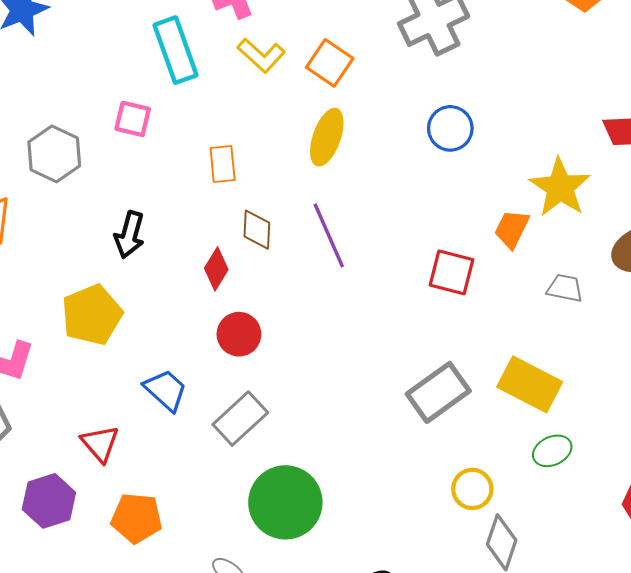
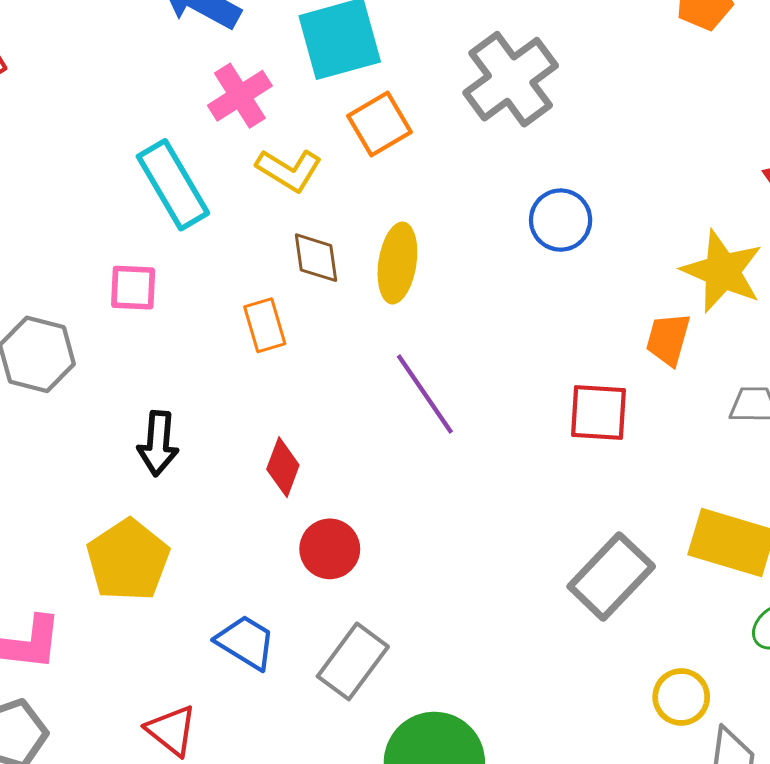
orange square: (330, 63) -> (380, 124), moved, turned 36
brown diamond: (257, 230) -> (316, 258), moved

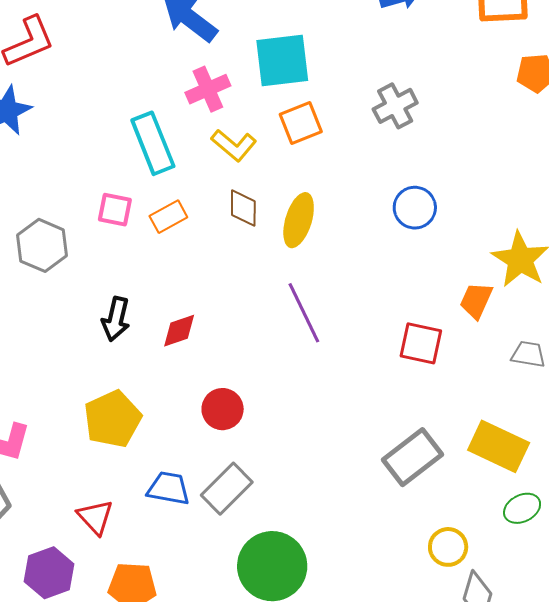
gray cross: (511, 79) -> (395, 106), size x0.7
orange rectangle: (265, 325) -> (168, 217), moved, turned 69
red diamond: (283, 467) -> (179, 331), moved, turned 42
yellow pentagon: (128, 560) -> (112, 419), moved
blue trapezoid: (246, 642) -> (169, 488), moved, turned -30

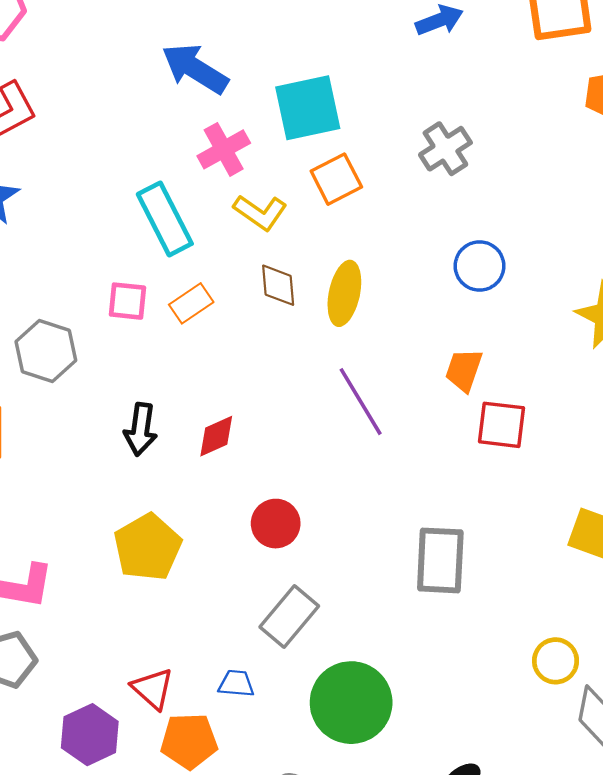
orange trapezoid: (476, 300) -> (464, 370), moved
gray rectangle: (413, 457) -> (440, 560), moved, turned -44
blue trapezoid: (169, 488) -> (236, 684), moved, size x0.7
red triangle: (95, 517) -> (153, 689), moved

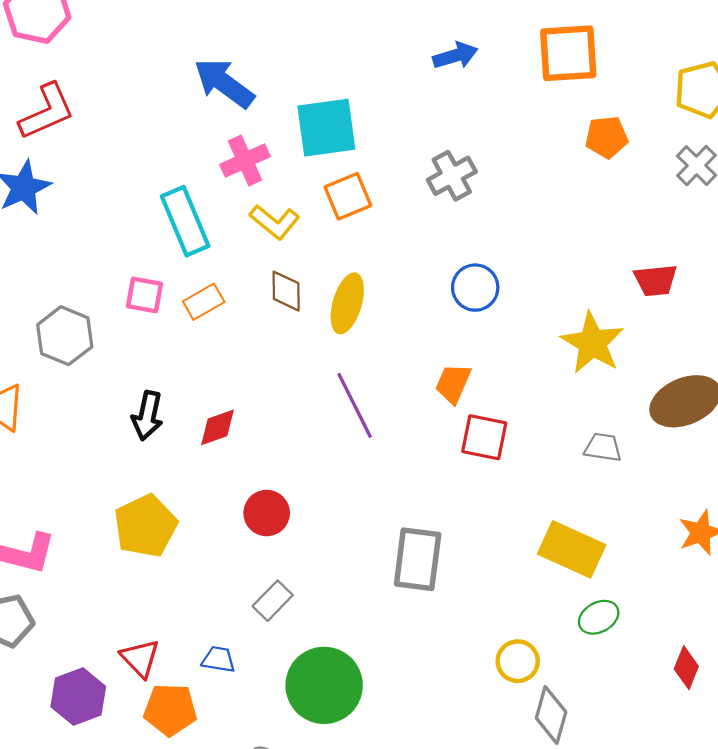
gray rectangle: (289, 616) -> (273, 601), size x0.7

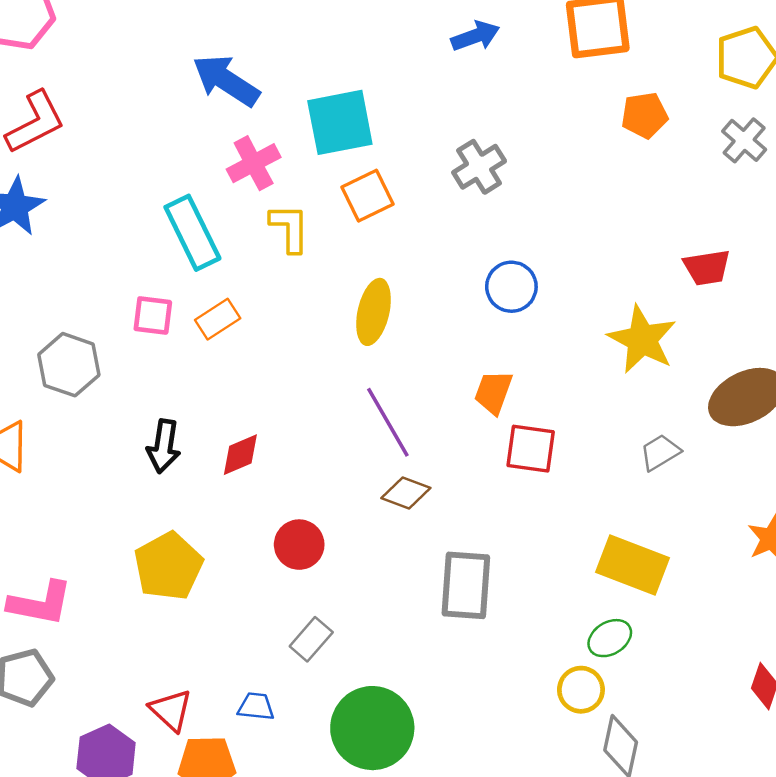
yellow L-shape: (275, 222) -> (290, 228), turned -126
brown diamond: (286, 291) -> (406, 493), moved, turned -66
gray trapezoid: (603, 447) -> (660, 452), turned -36
green ellipse: (599, 617) -> (610, 638), moved

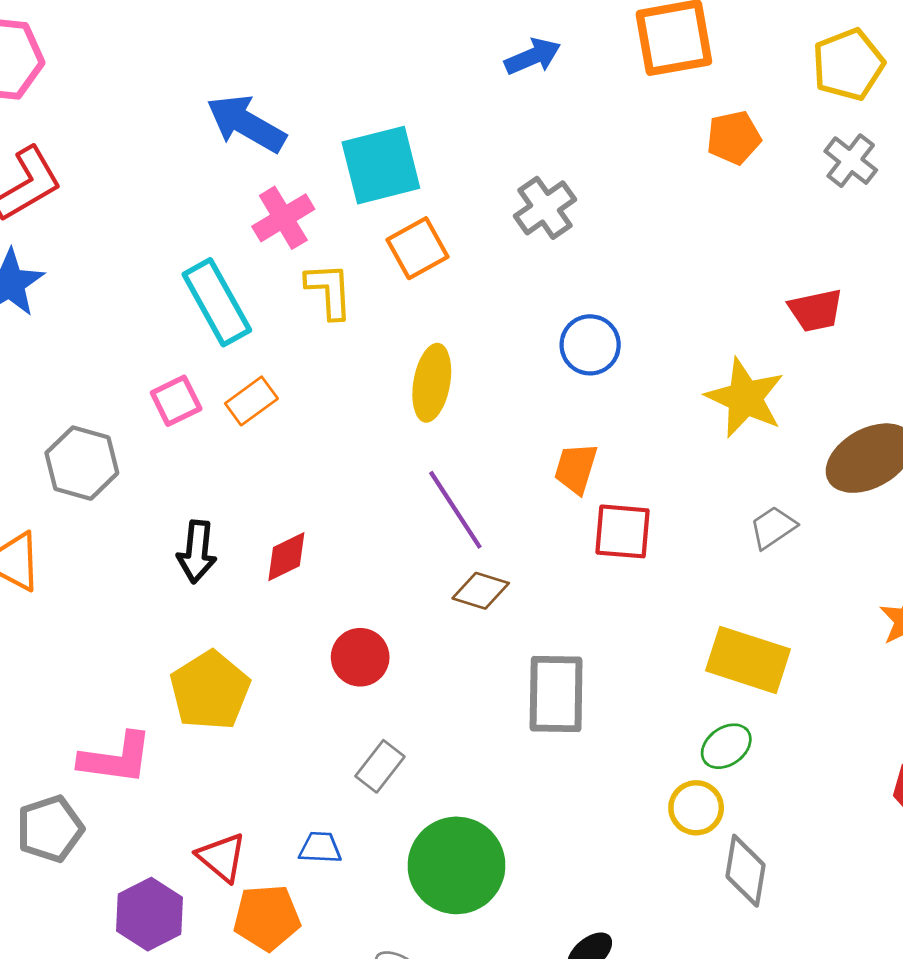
pink square: (153, 315) -> (176, 401), turned -30
pink L-shape: (40, 603) -> (116, 758), moved

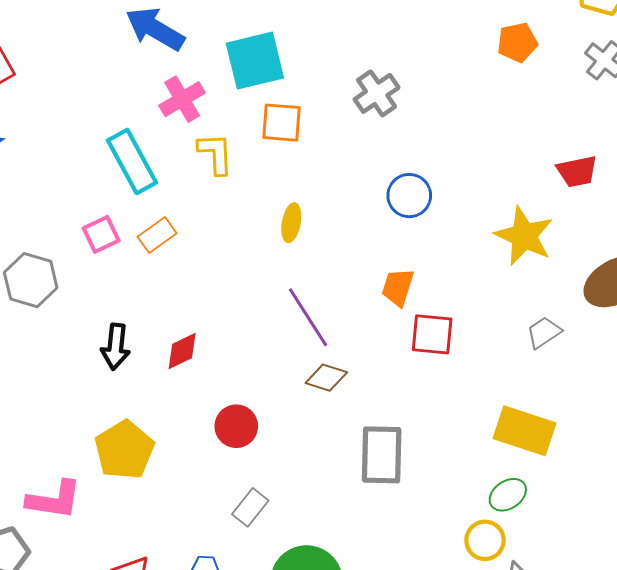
orange square: (417, 248) -> (282, 123), turned 33
yellow ellipse: (432, 383) -> (291, 223), size x0.7

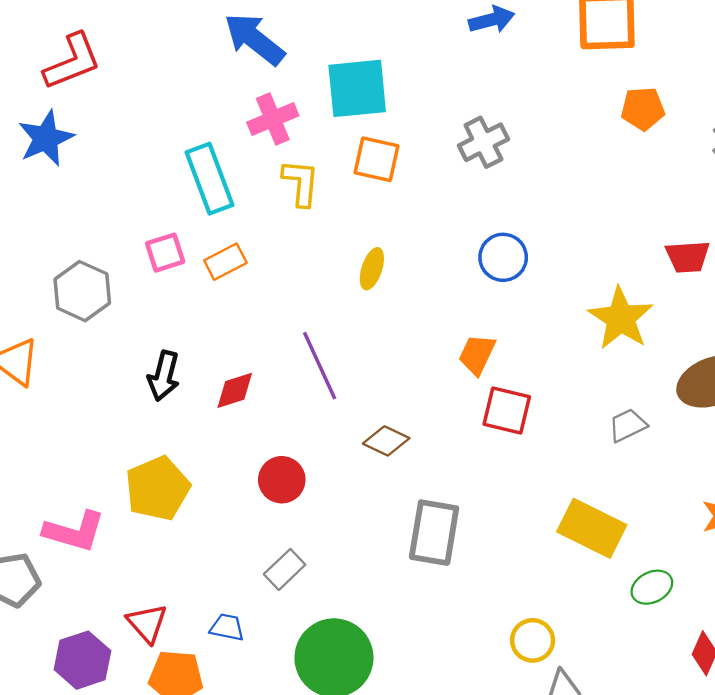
purple line: (308, 317) -> (320, 366), moved
green ellipse: (508, 495) -> (652, 587), moved

